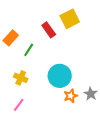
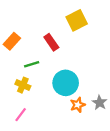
red rectangle: (49, 30) -> (51, 42), moved
green line: (29, 50) -> (32, 64), moved, turned 40

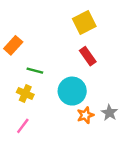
red rectangle: (51, 42) -> (88, 56), moved
green line: (32, 64) -> (35, 71), turned 32

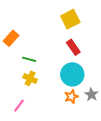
cyan circle: (72, 91) -> (72, 74), moved
yellow cross: (25, 93) -> (30, 78), moved

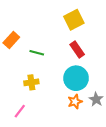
green line: (29, 59) -> (37, 53), moved
yellow cross: (30, 78) -> (31, 82), turned -32

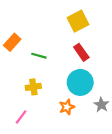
orange star: (75, 102) -> (67, 107), moved

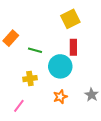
red rectangle: (81, 52) -> (73, 47), turned 35
cyan circle: (80, 82) -> (60, 66), moved

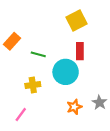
orange star: (60, 97) -> (74, 107), moved

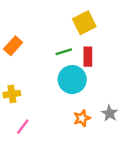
green line: (38, 54) -> (64, 52), moved, turned -32
yellow cross: (33, 85) -> (12, 94), moved

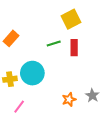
cyan circle: (72, 80) -> (32, 73), moved

